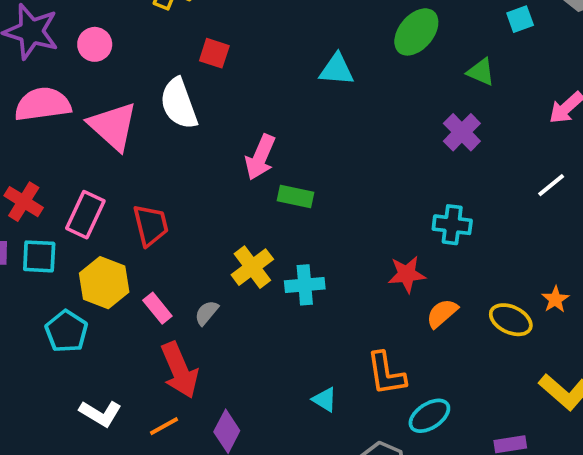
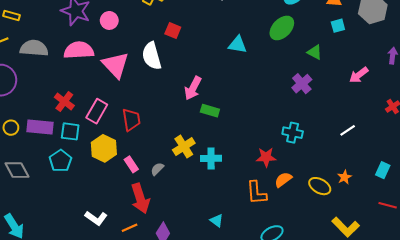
white line: (551, 185) -> (348, 130), moved
cyan pentagon: (66, 331) -> (61, 161), moved
orange L-shape: (386, 374) -> (257, 193), moved

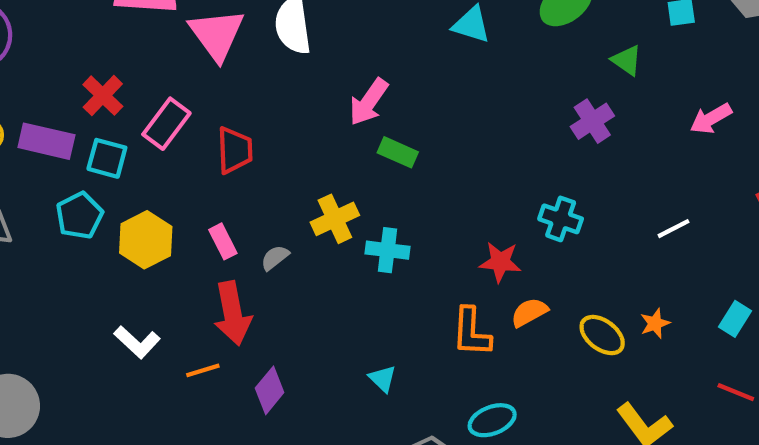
yellow hexagon: (104, 148) -> (146, 240), moved

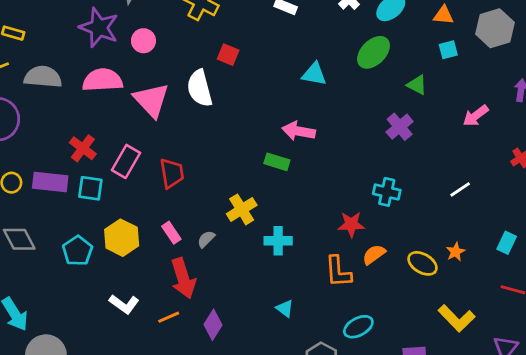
pink arrow: (369, 102) -> (299, 131), moved, turned 72
cyan pentagon: (79, 216) -> (78, 251), moved
cyan cross: (387, 250) -> (278, 241), moved

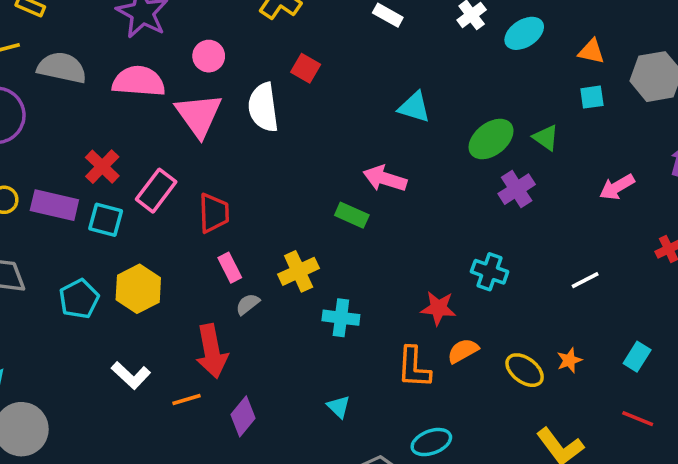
pink circle: (143, 41) -> (209, 56), moved
green ellipse: (373, 52) -> (491, 139), moved
pink rectangle: (171, 233) -> (230, 268), moved

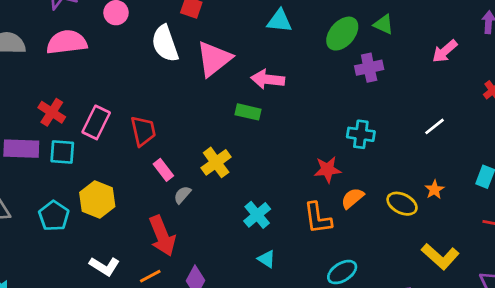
pink triangle: (199, 115) -> (214, 59), moved, turned 39
purple cross: (517, 189) -> (369, 68), turned 32
cyan cross: (341, 318) -> (257, 215), moved, turned -36

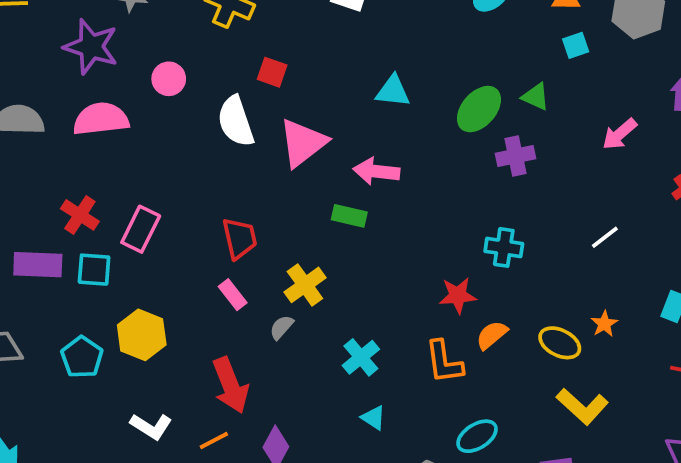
red trapezoid: (143, 131) -> (240, 238), moved
gray semicircle: (182, 195) -> (281, 327), moved
yellow L-shape: (440, 256) -> (582, 406), moved

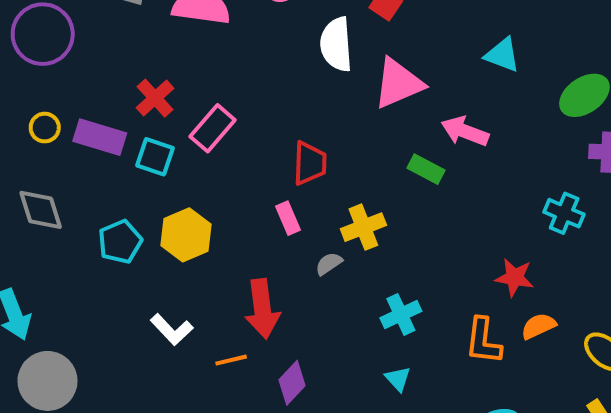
cyan cross: (504, 247) -> (564, 213), moved

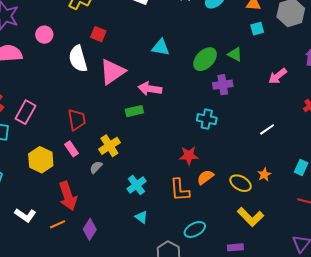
green rectangle: (426, 169) -> (134, 111), turned -30
yellow hexagon: (186, 235) -> (41, 160), moved

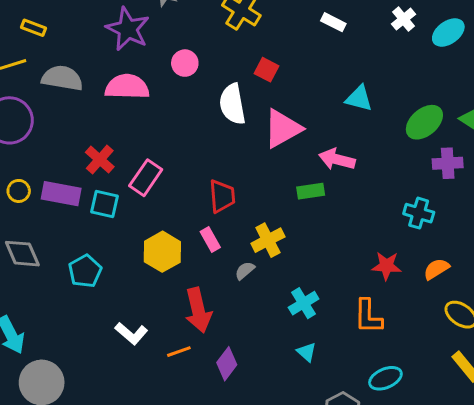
orange semicircle: (205, 177) -> (436, 269), moved

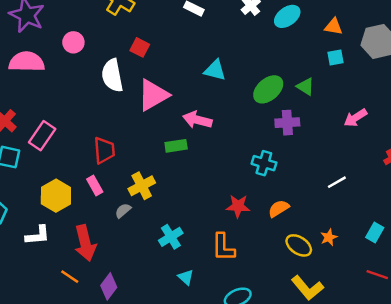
white L-shape: (131, 333) -> (38, 235), moved, turned -45
orange line: (179, 352) -> (70, 277), turned 54
cyan triangle: (307, 352) -> (186, 277), moved

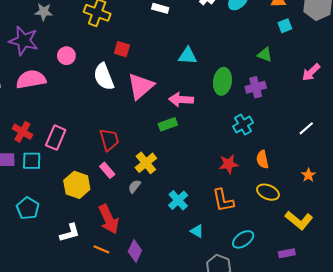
green ellipse: (268, 89) -> (222, 81), moved, turned -30
cyan cross: (264, 163) -> (243, 124), turned -36
orange semicircle: (279, 208) -> (262, 159), turned -60
white L-shape: (38, 235) -> (70, 233), moved
yellow ellipse: (299, 245) -> (268, 192), moved

